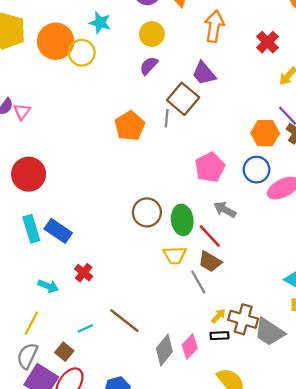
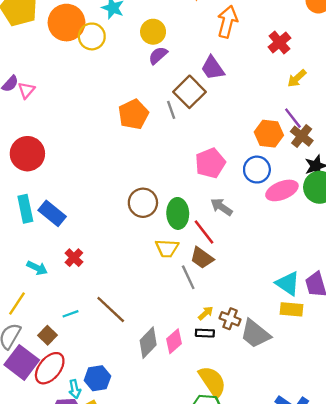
yellow circle: (152, 34) -> (153, 32), moved
gray line: (167, 118) -> (171, 110), turned -30
brown cross: (243, 319) -> (230, 319), size x0.7

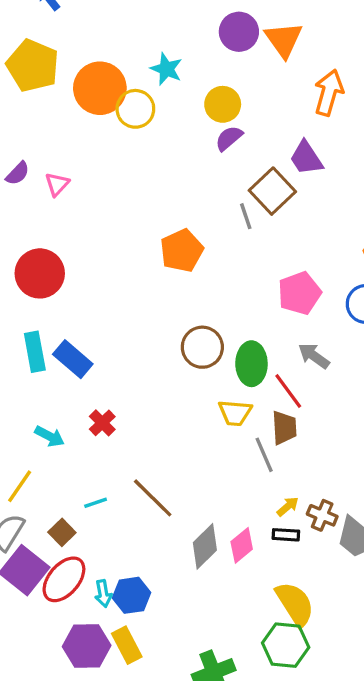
pink triangle: (26, 90) -> (57, 184), moved
orange pentagon: (133, 114) -> (182, 251), moved
brown trapezoid: (202, 258) -> (284, 428), turned -130
cyan arrow: (75, 389) -> (103, 594), moved

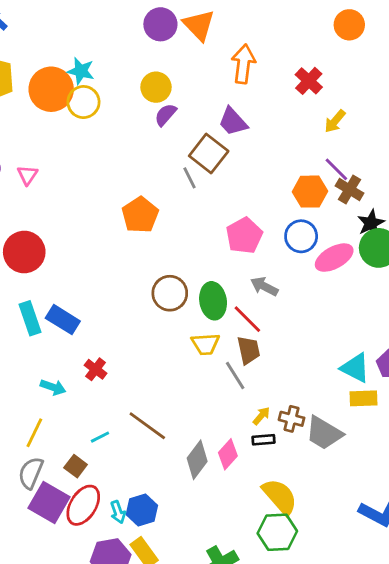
cyan star: (166, 69) -> (81, 71), moved

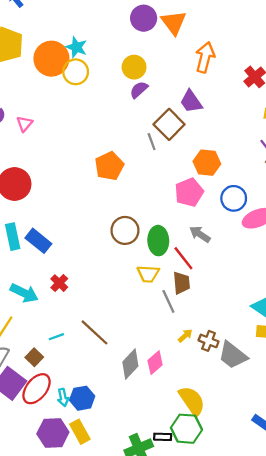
orange hexagon: (310, 192) -> (207, 163), moved
cyan arrow: (53, 387) -> (24, 293), size x1.4
black rectangle: (264, 440) -> (163, 437), moved

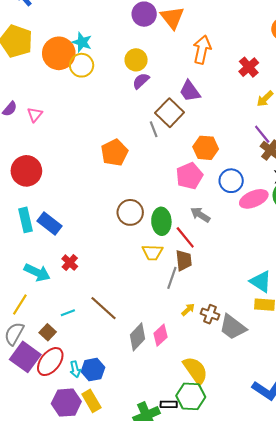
gray line: (168, 301) -> (172, 278), turned 45

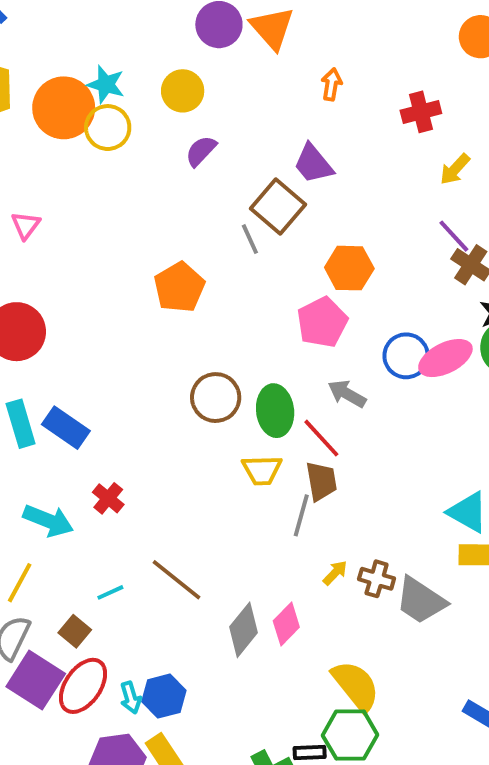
orange arrow: (202, 50) -> (331, 84), size x0.6
yellow circle: (136, 60) -> (183, 91), moved
red cross: (249, 67) -> (421, 112), turned 30
purple semicircle: (141, 81) -> (201, 151), moved
blue circle: (231, 181) -> (406, 356), moved

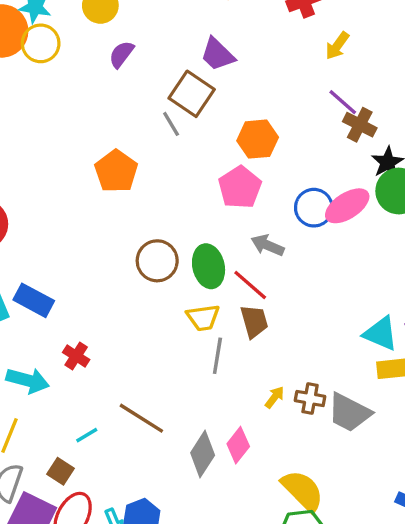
gray line: (301, 515) -> (217, 356), moved

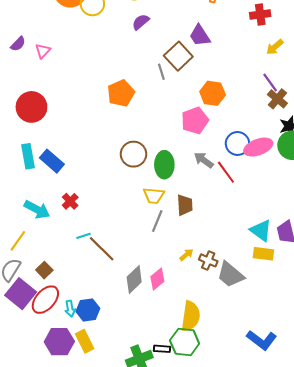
red line: (250, 285) -> (226, 172), moved
cyan line: (87, 435) -> (84, 236), moved
yellow semicircle: (303, 491) -> (191, 316), turned 40

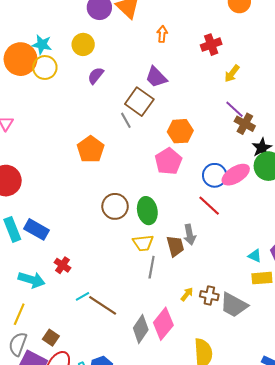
gray arrow: (204, 160) -> (190, 235), moved, turned -126
cyan triangle: (261, 230) -> (255, 256), size x0.6
pink diamond: (157, 279) -> (163, 324), size x1.4

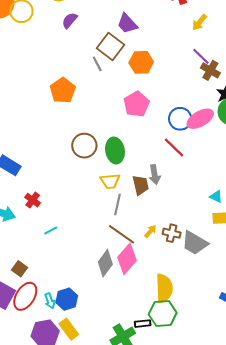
orange hexagon: (180, 131) -> (141, 62), moved
brown line: (103, 305) -> (121, 234), moved

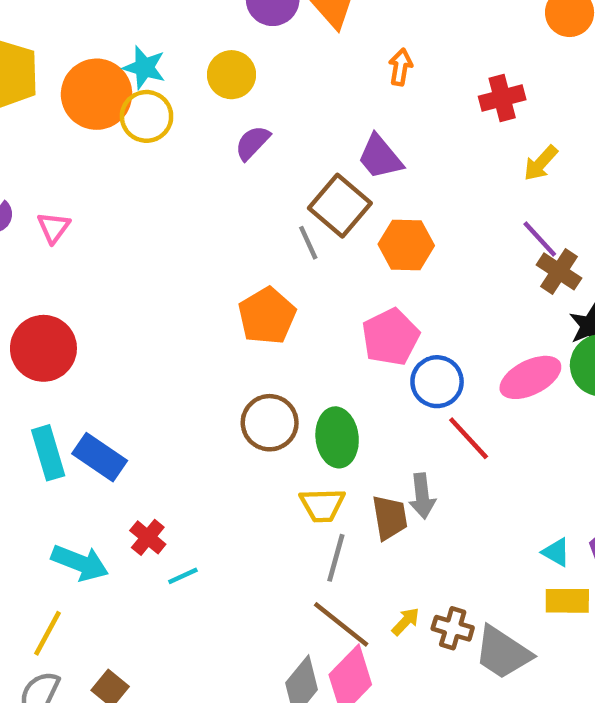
orange pentagon: (63, 90) -> (267, 316), moved
blue circle: (180, 119) -> (437, 382), moved
cyan line: (51, 230) -> (183, 576), moved

